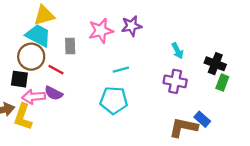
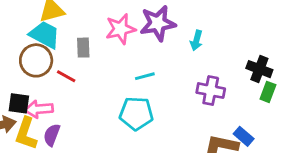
purple star: (131, 26) -> (158, 23), size x1.4
cyan arrow: (177, 51) -> (196, 40), moved, turned 42
black square: (19, 79) -> (19, 103), moved
purple semicircle: (54, 93) -> (52, 135), moved, turned 84

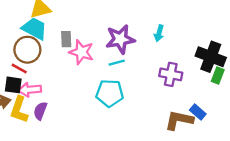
purple star: (158, 23) -> (120, 39), moved
pink star: (120, 29) -> (81, 52), moved, turned 30
black cross: (259, 69) -> (211, 57), size x1.4
red line: (66, 76) -> (19, 68), moved

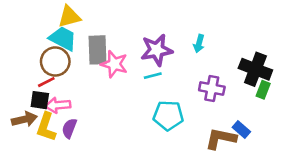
gray rectangle: (66, 39) -> (98, 50), size x1.6
red line: (19, 68) -> (46, 82), turned -56
cyan pentagon: (110, 93) -> (168, 115), moved

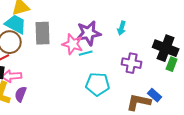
pink star: (114, 64) -> (73, 44), moved

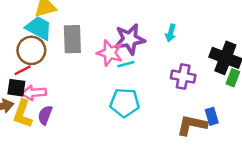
cyan pentagon: (98, 84) -> (125, 103), moved
blue rectangle: (155, 95) -> (212, 116), turned 32

